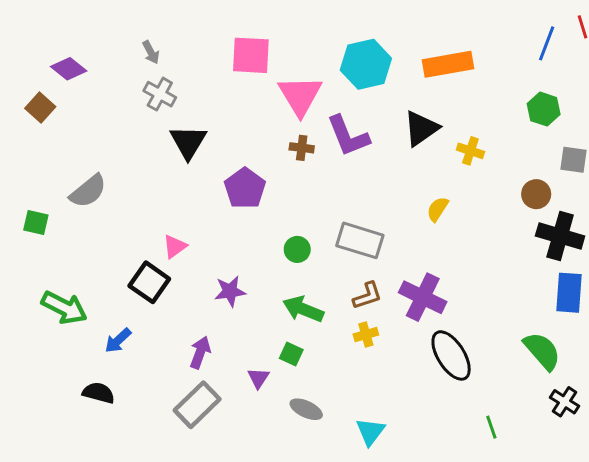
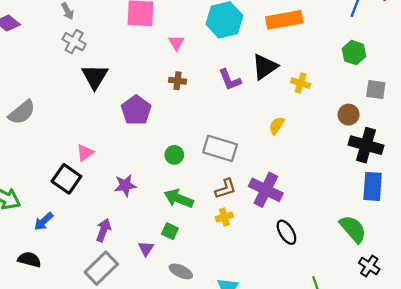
pink triangle: (300, 96) -> (176, 43), size x0.5
purple L-shape: (348, 136) -> (230, 80), moved, size x0.7
black ellipse: (451, 355) -> (286, 232), size x0.7

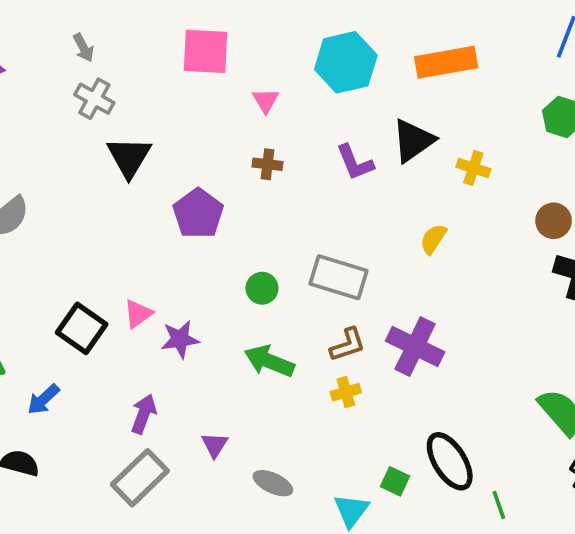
pink triangle: (85, 153) -> (138, 314), moved
green square: (170, 231) -> (395, 481), moved
black ellipse: (286, 232) -> (450, 461), moved, size x1.4

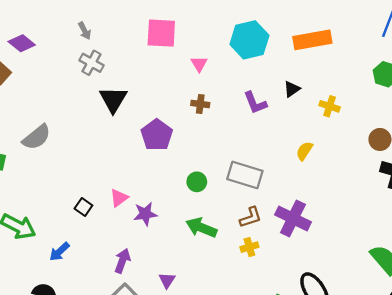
black triangle: (413, 141) -> (292, 89), size x0.6
black square: (82, 328) -> (83, 207), size x0.6

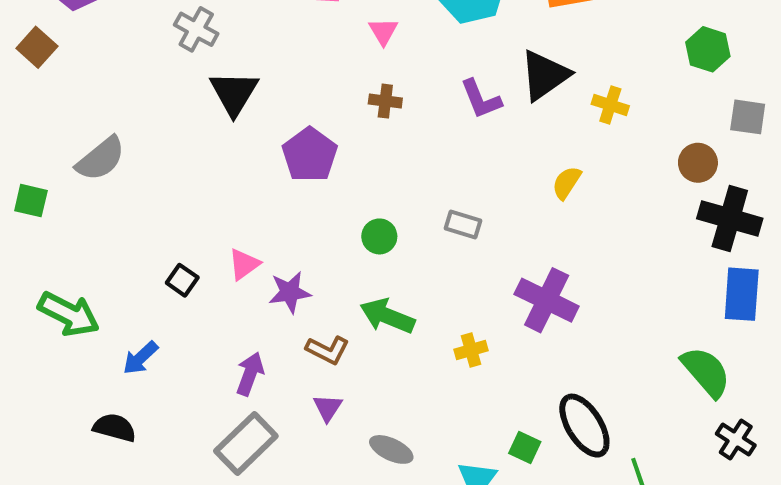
black triangle: (292, 89) -> (545, 75), size x1.8
gray rectangle: (245, 175) -> (463, 224), size x0.6
brown L-shape: (251, 217) -> (328, 350), moved, turned 45

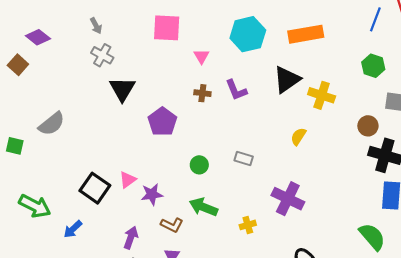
purple L-shape: (481, 99) -> (236, 90), moved
yellow cross: (610, 105) -> (322, 95), size x1.4
black square: (182, 280) -> (95, 188), size x1.8

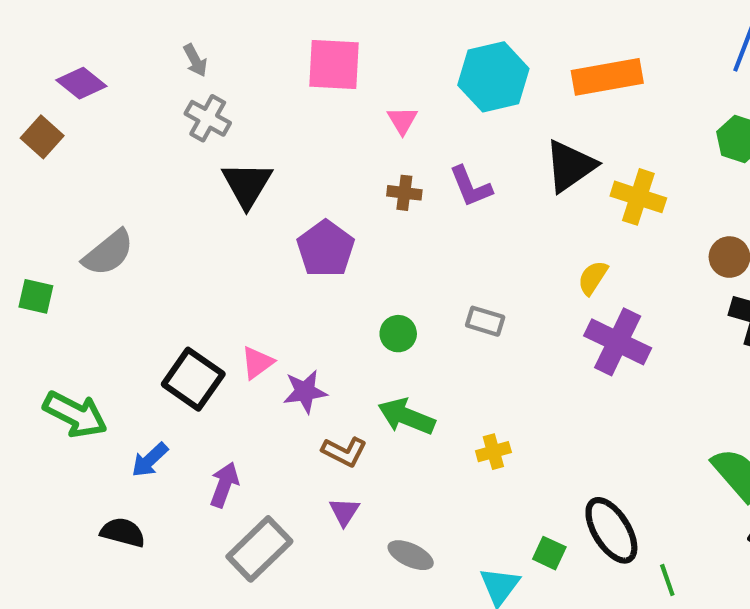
purple cross: (288, 199) -> (618, 342), moved
purple arrow: (131, 238) -> (224, 485), moved

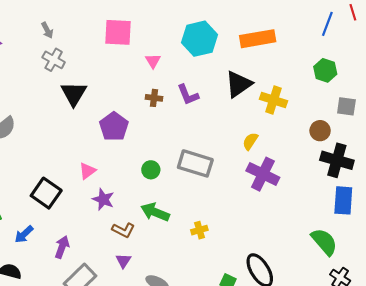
gray rectangle: (485, 321) -> (195, 163), size x1.8
pink triangle: (257, 363) -> (87, 171), moved
purple star: (305, 392) -> (103, 199), turned 30

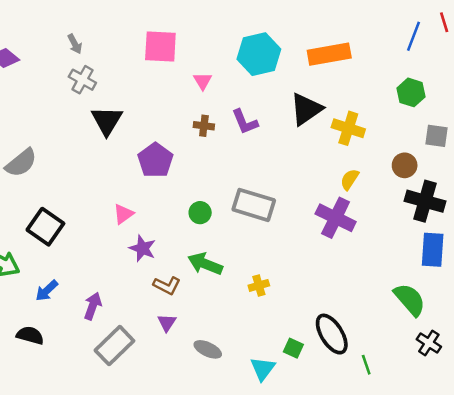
yellow semicircle: (250, 141) -> (350, 179), moved
black square: (46, 193) -> (45, 227), moved

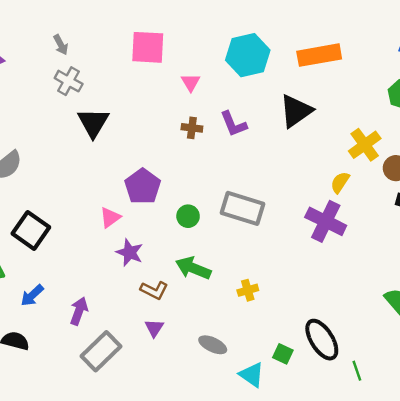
yellow cross: (348, 128) -> (365, 145), moved, turned 36
purple pentagon: (155, 160) -> (143, 186), moved
gray ellipse: (208, 349) -> (213, 345), moved
cyan triangle: (263, 369) -> (252, 375), turned -32

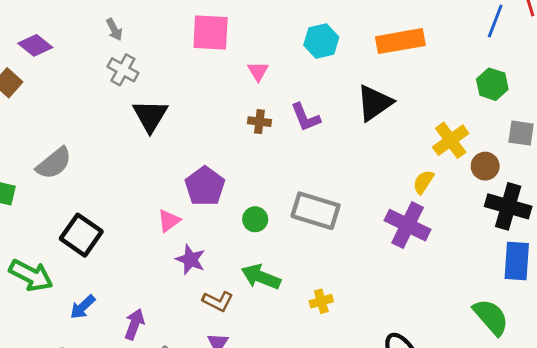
cyan hexagon: (248, 55) -> (321, 41), size x0.7

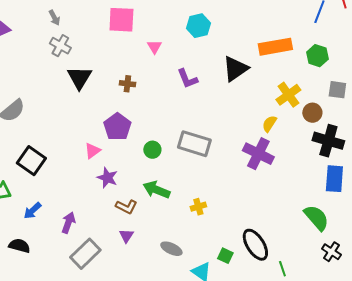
orange rectangle: (400, 41) -> (275, 47), moved
brown cross: (259, 122) -> (127, 84), moved

